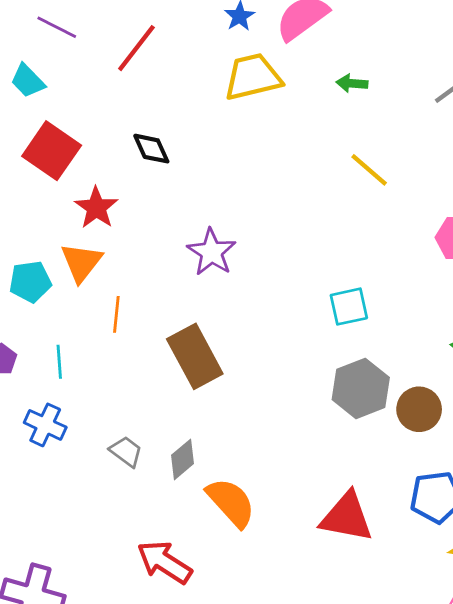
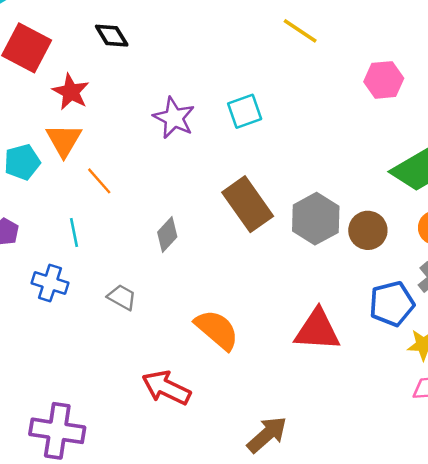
cyan square: (349, 307) -> (245, 111), moved
orange line: (116, 314) -> (99, 181), turned -40
brown rectangle: (195, 356) -> (248, 204), moved
cyan line: (59, 362) -> (74, 233), moved
gray diamond: (182, 459) -> (167, 235), moved

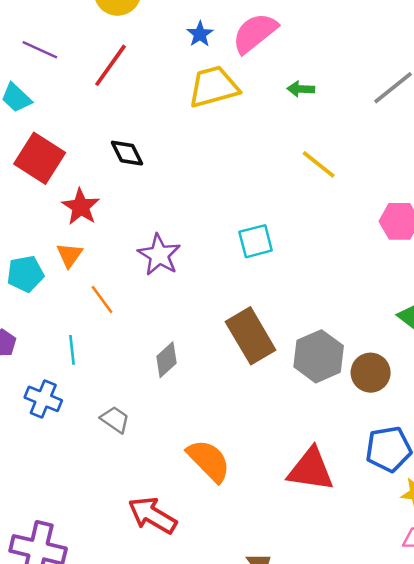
purple star: (174, 118) -> (159, 255), moved
orange triangle: (64, 140) -> (69, 255), size x0.7

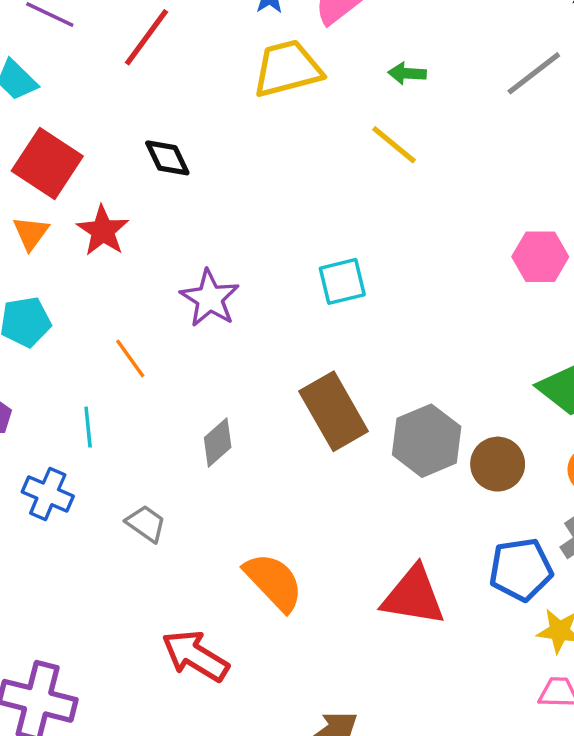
yellow line: (319, 164) -> (394, 145), moved
orange triangle: (69, 255) -> (31, 233), moved

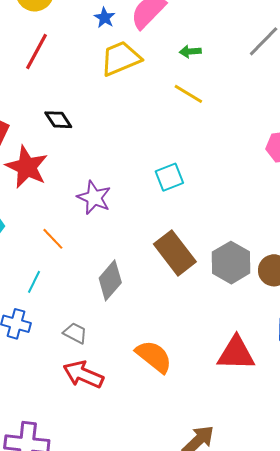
red star: (103, 231) -> (27, 167), size x1.4
cyan line: (88, 427) -> (34, 282), turned 40
gray diamond: (218, 443) -> (110, 280), size x1.4
red arrow: (195, 656) -> (83, 374), moved

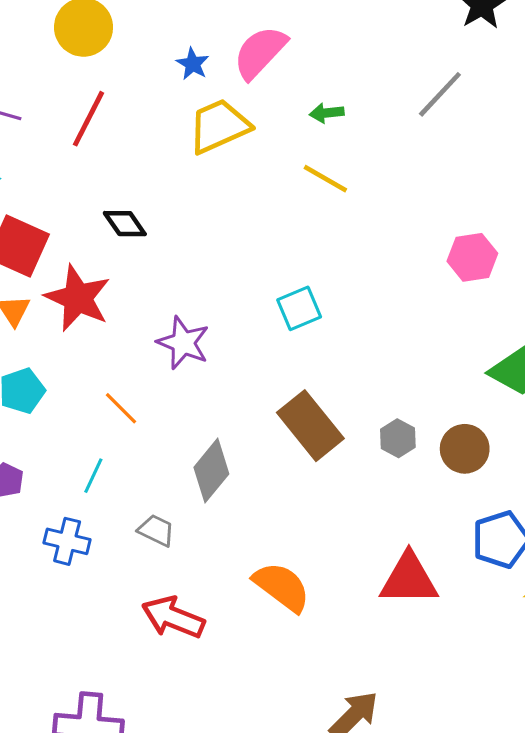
gray hexagon: (231, 263) -> (398, 438), size x0.6
gray trapezoid: (75, 333) -> (156, 530), moved

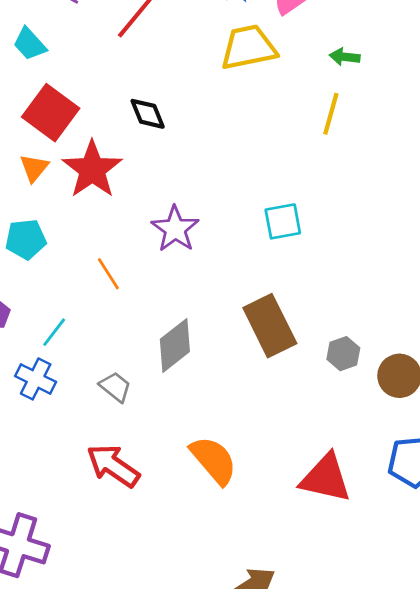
yellow line: (325, 179) -> (331, 114), turned 63
cyan line: (93, 476) -> (54, 332), moved

